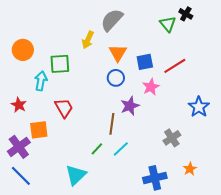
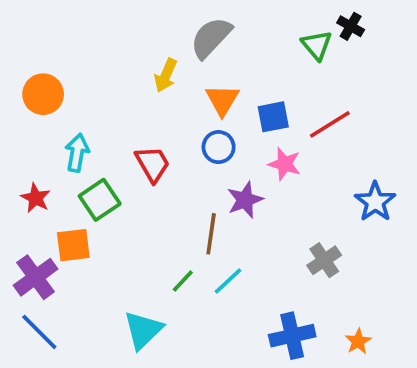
green square: (60, 64) -> (100, 200), moved, turned -30
pink star: (151, 87) -> (285, 164), turned -30
red trapezoid: (64, 108) -> (153, 164), moved
orange star: (190, 169) -> (358, 341), moved

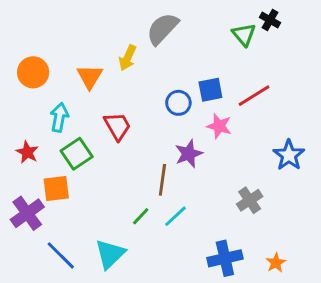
orange triangle: (222, 100) -> (90, 77), moved
blue circle: (219, 147) -> (178, 103), moved
blue line: (39, 332) -> (61, 255), moved

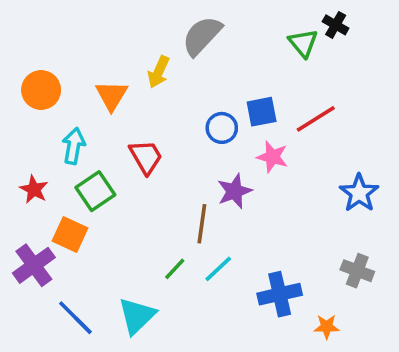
orange square: (56, 189) -> (70, 235), turned 32
gray cross: (250, 200) -> (357, 271), moved, turned -35
blue cross: (225, 258) -> (280, 294), moved
orange star: (276, 263) -> (327, 327), moved, turned 30

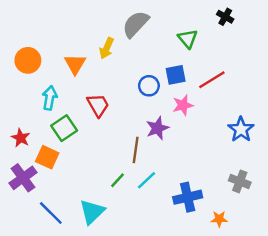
green triangle: (303, 43) -> (188, 39), moved
pink star: (272, 157) -> (183, 105), turned -30
red star: (34, 189) -> (21, 138), moved

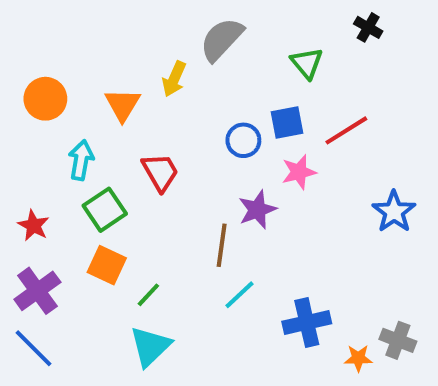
orange square: (47, 157) -> (107, 265), moved
green line: (117, 180) -> (148, 295), moved
gray cross: (240, 181) -> (398, 340), moved
blue line: (51, 213) -> (34, 348), moved

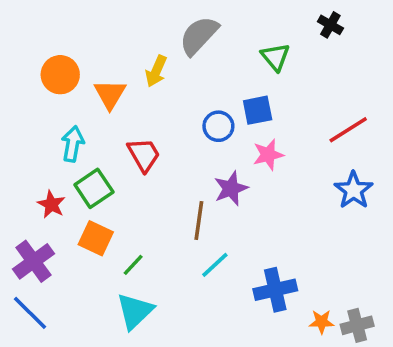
orange circle: (45, 99) -> (60, 75), moved
red line: (346, 130) -> (348, 130), moved
red star: (34, 225) -> (51, 204), moved
gray cross: (398, 340) -> (357, 325), moved, turned -36

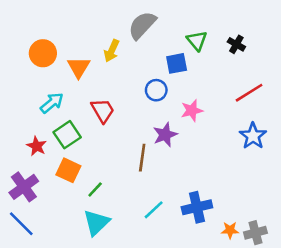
black cross: (330, 25) -> (236, 44), moved
blue square: (258, 110) -> (177, 63), moved
cyan arrow: (73, 144) -> (52, 103), turned 40
cyan line: (215, 265) -> (154, 210), moved

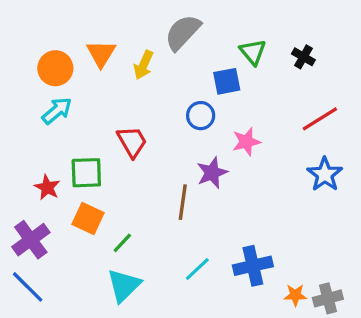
orange triangle: (79, 67) -> (101, 54), moved
cyan arrow: (52, 103) -> (57, 111), moved
green square: (67, 135) -> (86, 173), turned 32

